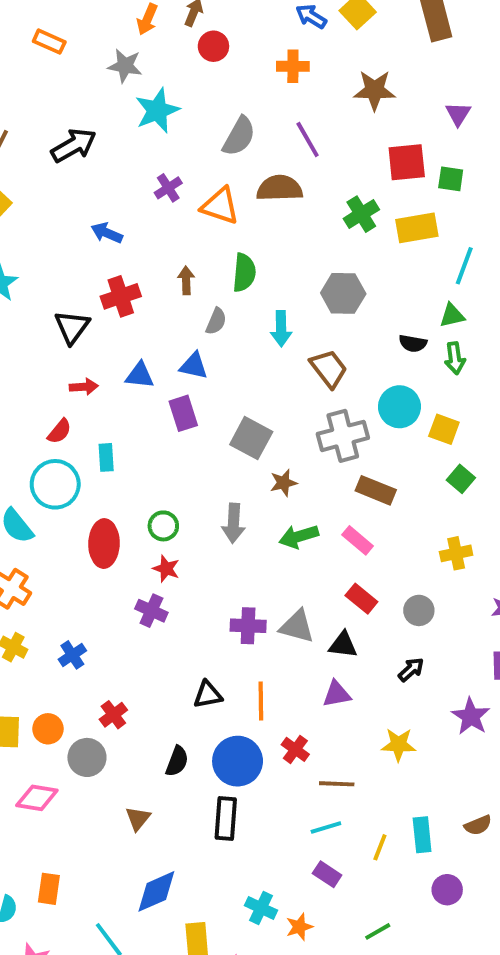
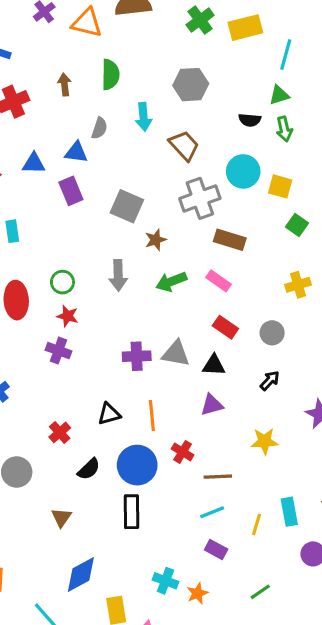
gray semicircle: (216, 321) -> (99, 128), moved
red cross: (113, 715) -> (60, 432), moved
black semicircle: (177, 761) -> (89, 469), turned 30

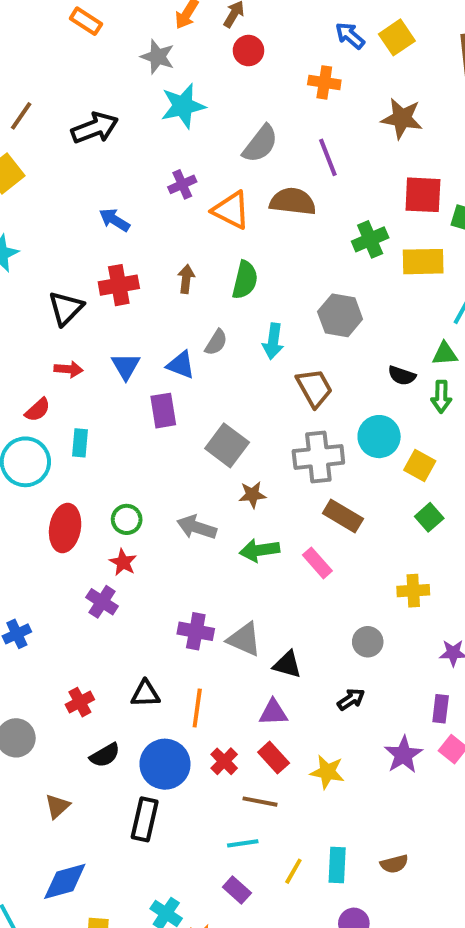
blue triangle: (34, 163) -> (126, 366), turned 45
gray arrow: (118, 275) -> (197, 527), turned 96
red rectangle: (225, 327) -> (274, 758), moved

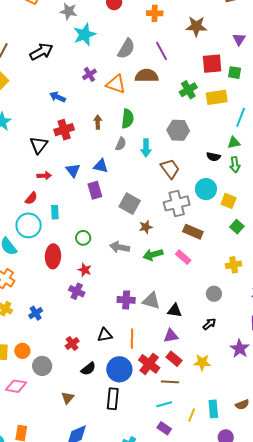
gray semicircle: (216, 342) -> (121, 144), moved
green circle: (127, 519) -> (83, 238), moved
red cross: (224, 761) -> (149, 364), size x1.5

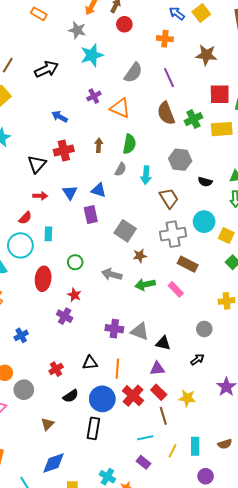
brown semicircle: (147, 76) -> (166, 113), moved, turned -115
black semicircle: (213, 157) -> (205, 182), moved
brown line: (170, 382) -> (163, 416), moved, turned 66

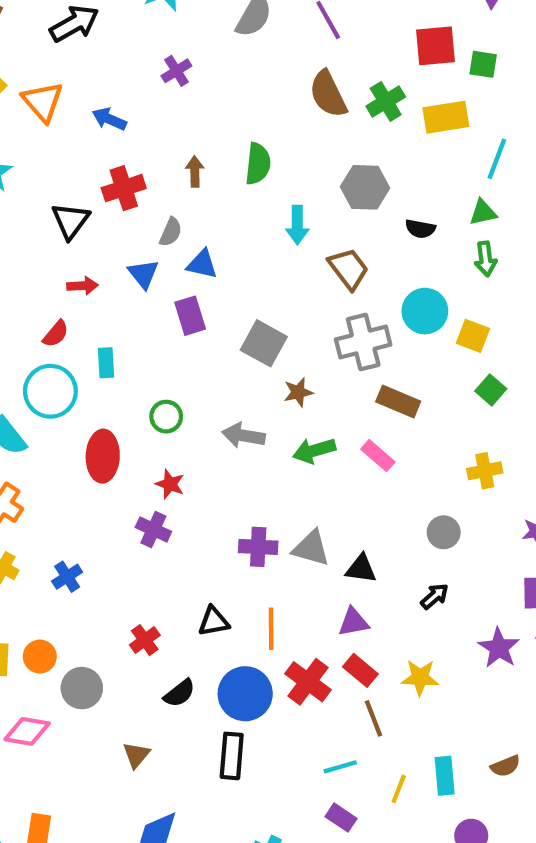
orange triangle: (120, 108) -> (43, 102), moved, turned 30
gray semicircle: (121, 169) -> (171, 232), moved

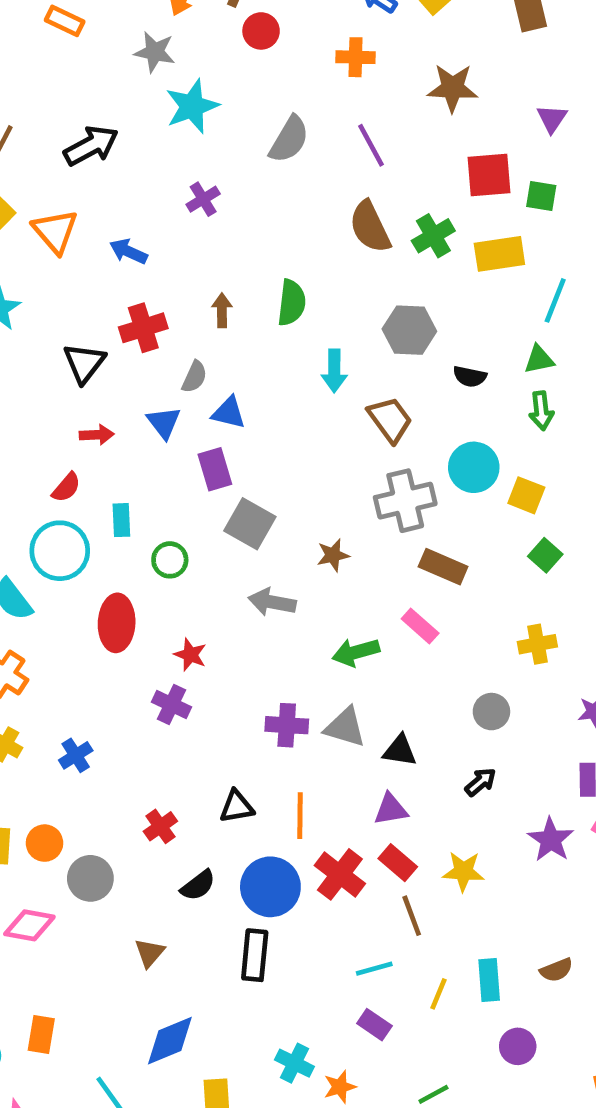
gray square: (264, 343) -> (250, 524), moved
green circle: (166, 417) -> (170, 560), moved
green arrow: (314, 451) -> (356, 652), moved

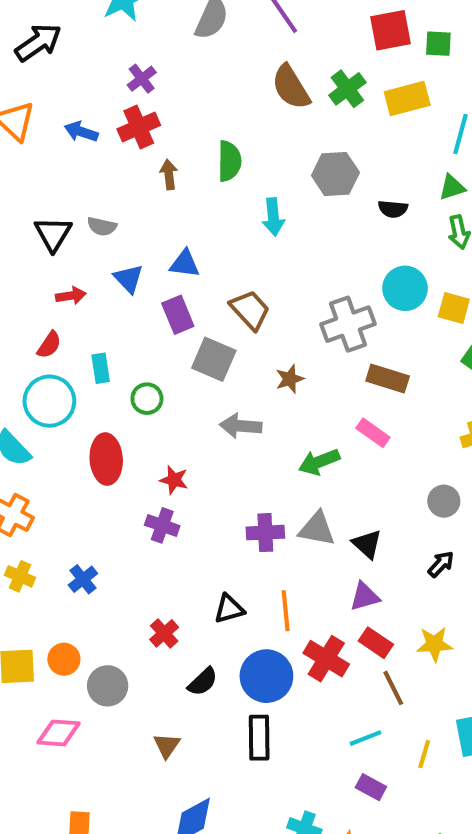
red cross: (143, 328) -> (139, 127), moved
gray semicircle: (194, 377) -> (102, 226), moved, turned 84
brown trapezoid: (390, 420) -> (250, 310), moved
black triangle: (400, 751) -> (367, 544), turned 40

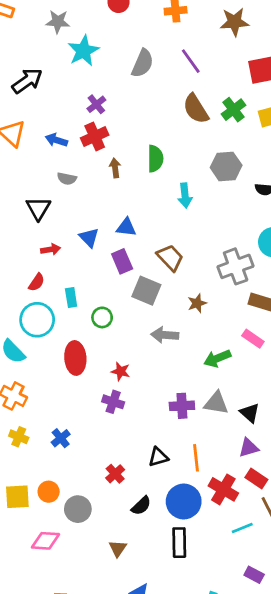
gray semicircle: (102, 226) -> (67, 179), moved
cyan line: (366, 738) -> (242, 528), moved

